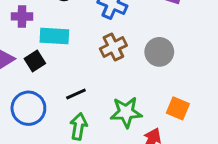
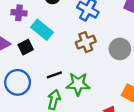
cyan rectangle: (54, 36) -> (42, 30), turned 30
green star: (126, 112) -> (78, 84), moved

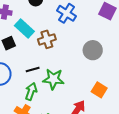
brown cross: (86, 42) -> (47, 39), moved

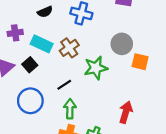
green star: (53, 79) -> (96, 68), moved
orange square: (99, 90) -> (140, 62), moved

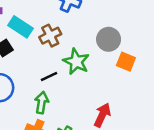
green star: (96, 68) -> (76, 62), turned 30
black line: (64, 85) -> (49, 77), moved

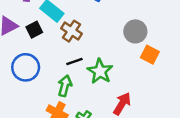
brown cross: (50, 36) -> (72, 31), moved, turned -36
green star: (76, 62) -> (100, 71), moved

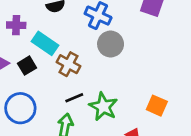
gray circle: (135, 31) -> (111, 44), moved
orange square: (150, 55) -> (157, 106), moved

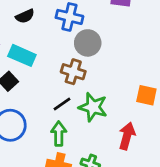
brown cross: (69, 64) -> (73, 72), moved

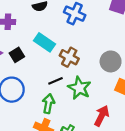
gray circle: (88, 43) -> (111, 61), moved
cyan rectangle: (22, 55) -> (44, 42), moved

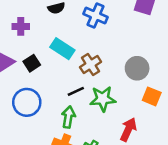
brown cross: (69, 57) -> (91, 65), turned 30
green star: (79, 88) -> (103, 99), turned -30

